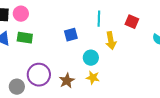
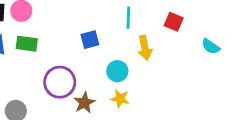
purple circle: (39, 75) -> (60, 82), moved

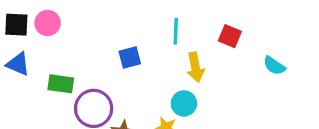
green rectangle: (27, 44) -> (61, 84), moved
cyan circle: (117, 71) -> (184, 103), moved

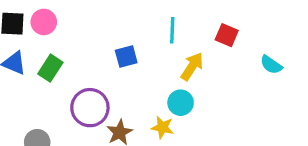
yellow arrow: (195, 67) -> (192, 66), turned -136
green rectangle: (61, 84) -> (50, 68), moved, turned -65

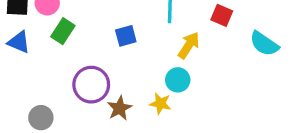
cyan semicircle: (271, 65) -> (264, 44), size x1.4
green rectangle: (50, 68) -> (63, 31), moved

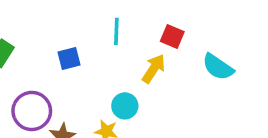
yellow arrow: (189, 45) -> (154, 69), moved

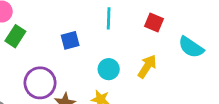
yellow arrow: (154, 69) -> (147, 66), moved
cyan circle: (125, 106) -> (109, 69), moved

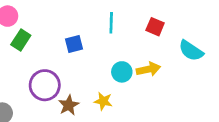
yellow arrow: (147, 66) -> (148, 69), turned 45
cyan circle: (109, 69) -> (122, 72), moved

